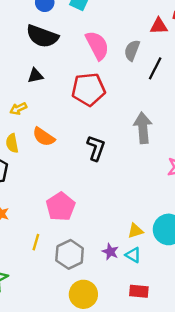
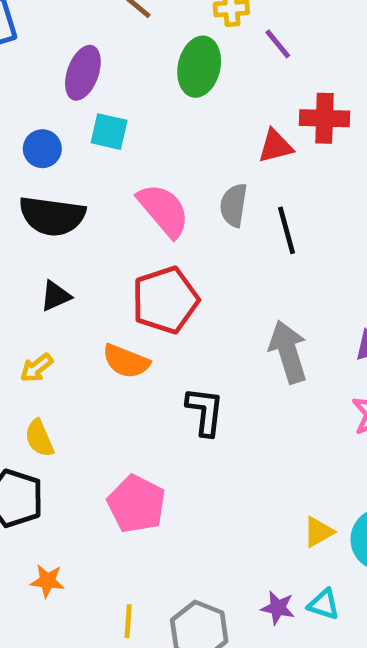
black line: (155, 68) -> (287, 230), turned -30
orange semicircle: (44, 137) -> (126, 361), moved
pink pentagon: (61, 207) -> (136, 504), moved
yellow triangle: (135, 231) -> (318, 532), moved

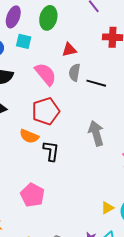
green ellipse: (199, 67) -> (48, 18), moved
red triangle: (275, 146) -> (69, 50), moved
black line: (287, 230) -> (96, 83), turned -60
black L-shape: (205, 411) -> (51, 151), moved

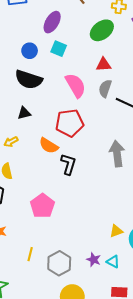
green ellipse: (48, 18) -> (102, 30), moved, turned 30

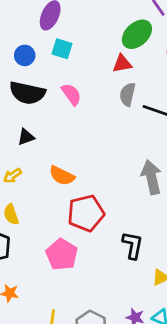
green ellipse: (102, 30) -> (137, 34), moved
pink semicircle: (76, 85) -> (71, 94), moved, size x0.7
red pentagon: (70, 123) -> (86, 213), moved
black L-shape: (68, 164) -> (133, 245), moved

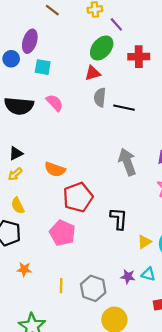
blue circle: (25, 55) -> (11, 59), moved
black triangle: (26, 137) -> (16, 153), moved

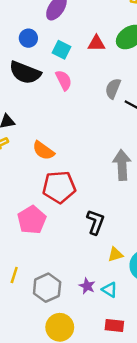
blue circle: (11, 59) -> (28, 38), moved
cyan square: (43, 67) -> (61, 50), moved
red triangle: (93, 73) -> (96, 43), moved

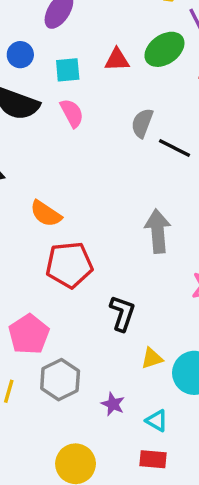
cyan square: (61, 50) -> (68, 70), turned -30
pink pentagon: (32, 220) -> (29, 334), moved
gray hexagon: (47, 288) -> (60, 380), moved
cyan triangle: (110, 290) -> (157, 421), moved

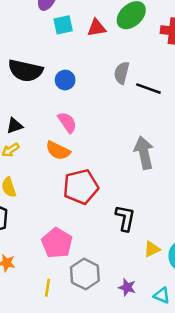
blue circle: (20, 55) -> (65, 80), moved
cyan square: (68, 70) -> (63, 25), moved
pink semicircle: (72, 113) -> (67, 122), moved

